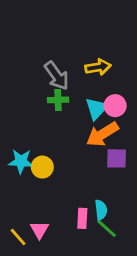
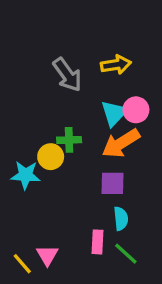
green cross: (58, 100) -> (69, 140), moved
purple square: (117, 158) -> (113, 183), moved
yellow circle: (42, 167) -> (51, 157), moved
cyan semicircle: (101, 210) -> (121, 219), moved

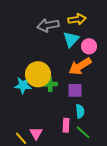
gray arrow: (67, 75) -> (48, 25), turned 115
cyan triangle: (114, 113) -> (71, 39), moved
green cross: (69, 140) -> (50, 84), moved
yellow circle: (51, 157) -> (38, 74), size x1.6

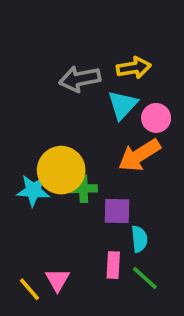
purple square: (75, 90) -> (117, 211), moved

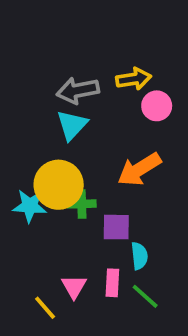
cyan triangle: (123, 105) -> (72, 125), moved
pink circle: (156, 118) -> (157, 106), moved
pink triangle: (57, 280) -> (74, 287), moved
yellow line: (29, 289) -> (45, 308), moved

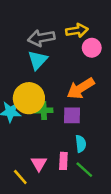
purple square: (116, 227) -> (72, 115), moved

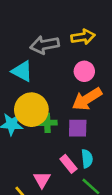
pink circle: (92, 48) -> (84, 71), moved
cyan triangle: (38, 60) -> (22, 71), moved, turned -45
pink rectangle: (63, 161) -> (68, 164), moved, turned -42

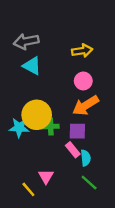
gray arrow: (45, 45) -> (26, 41), moved
cyan triangle: (22, 71) -> (32, 66), moved
pink rectangle: (68, 164) -> (73, 150), moved

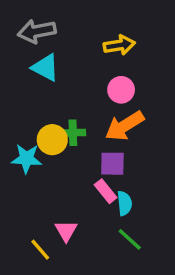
yellow circle: (37, 115) -> (52, 140), size x0.7
green cross: (51, 126) -> (73, 133), moved

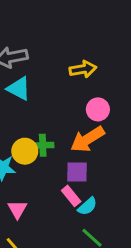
pink circle: (121, 90) -> (98, 109), moved
cyan semicircle: (124, 203) -> (87, 206), turned 54
pink triangle: (66, 231) -> (17, 209), moved

